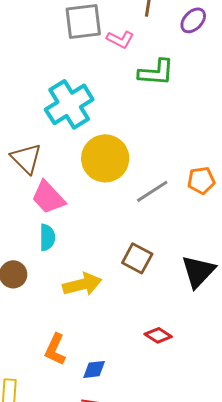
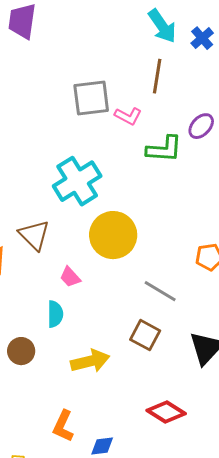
purple ellipse: (193, 20) -> (201, 126), moved
gray line: (152, 191) -> (160, 291), moved, turned 64
pink trapezoid: (48, 197) -> (70, 277), moved, size x0.6
red diamond: (158, 335) -> (166, 412), size x1.4

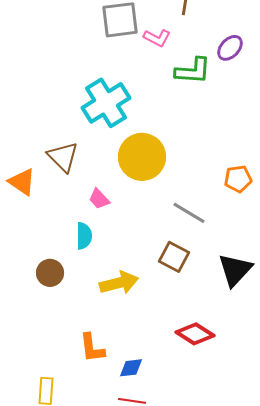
orange L-shape: (63, 426) -> (92, 348), turned -32

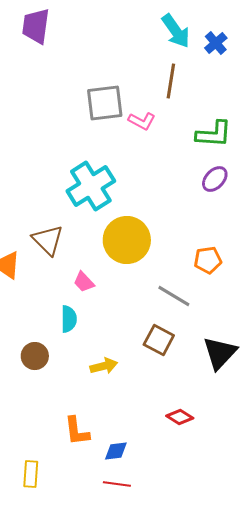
purple ellipse: (230, 48) -> (215, 179), moved
green L-shape: (193, 71) -> (214, 134), moved
orange pentagon: (238, 179) -> (208, 260), moved
yellow arrow: (119, 283) -> (104, 366), size x0.7
red diamond: (195, 334) -> (180, 417), size x0.7

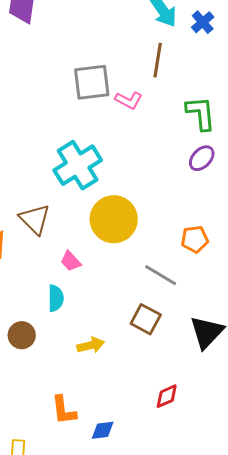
green L-shape: (214, 134) -> (201, 113), turned -99
red diamond: (180, 417) -> (167, 396), turned -56

